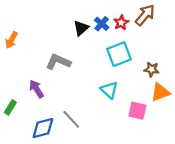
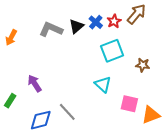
gray L-shape: (58, 62) -> (51, 29), moved
orange triangle: (160, 92) -> (151, 115), moved

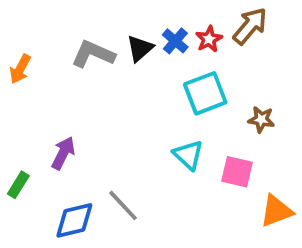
purple arrow: (35, 83) -> (63, 153), turned 60
pink square: (129, 104) -> (237, 172), moved

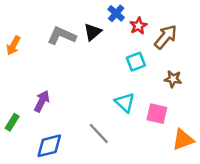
brown arrow: (250, 26) -> (166, 37), moved
blue cross: (175, 41) -> (116, 13), moved
cyan square: (205, 93) -> (136, 62), size x0.7
gray line: (123, 205) -> (99, 133), moved

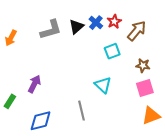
blue cross: (116, 13) -> (96, 23), moved
gray L-shape: (62, 36) -> (51, 30), turned 140
pink square: (157, 114) -> (145, 88), moved, turned -30
gray line: (99, 133) -> (81, 111), turned 30

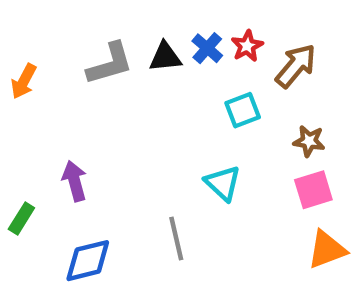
black triangle: (76, 27) -> (165, 57), turned 35
purple arrow: (34, 84) -> (75, 181), turned -42

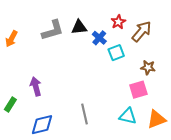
blue cross: (207, 48) -> (99, 38), moved
cyan triangle: (223, 183) -> (128, 116), moved, turned -30
pink square: (313, 190) -> (138, 90), moved

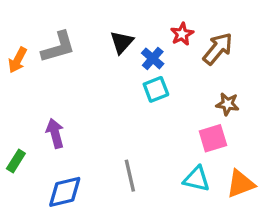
black triangle: (79, 27) -> (122, 42), turned -42
gray L-shape: (53, 30) -> (58, 47), moved
cyan square: (116, 53) -> (156, 89), moved

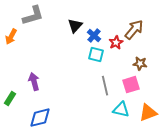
red star: (182, 34) -> (116, 43), moved
gray L-shape: (58, 47) -> (33, 16), moved
cyan square: (156, 89) -> (96, 55), turned 35
gray line: (130, 176) -> (105, 86), moved

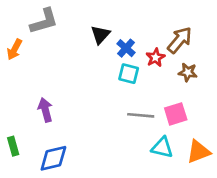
brown star: (140, 64) -> (188, 72), moved
gray line: (105, 86) -> (141, 115), turned -72
green rectangle: (10, 99) -> (13, 146), moved, turned -48

